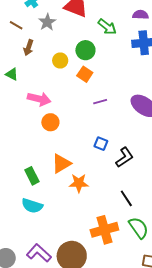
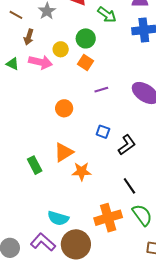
pink arrow: (39, 99) -> (41, 62), moved
orange circle: (50, 122) -> (64, 108), moved
cyan semicircle: (32, 206) -> (58, 218), moved

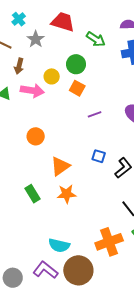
orange circle: (64, 108) -> (36, 136), moved
orange triangle: (64, 152) -> (60, 166), moved
orange star: (82, 171) -> (67, 194), moved

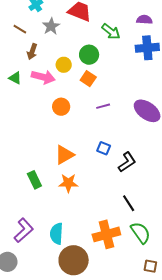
orange circle: (36, 136) -> (61, 107), moved
cyan semicircle: (59, 245) -> (56, 234), turned 75
purple L-shape: (45, 270) -> (24, 230), moved, turned 95

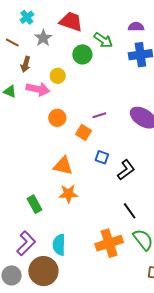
green circle: (89, 55) -> (82, 54), moved
orange square: (88, 79) -> (84, 132), moved
orange triangle: (64, 155) -> (63, 166), turned 45
green rectangle: (34, 180) -> (35, 204), moved
brown circle: (74, 260) -> (43, 271), moved

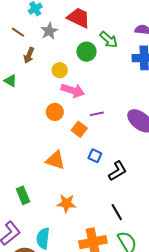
pink arrow: (38, 89) -> (73, 91), moved
orange star: (68, 194) -> (66, 203), moved

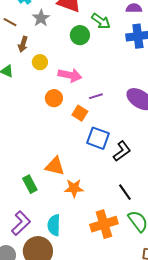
yellow circle: (60, 70) -> (40, 62), moved
blue square: (95, 156) -> (98, 138), size x1.6
orange triangle: (55, 160) -> (55, 166), moved

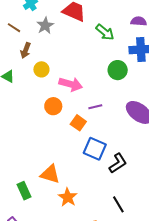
green circle: (80, 35) -> (118, 70), moved
orange star: (74, 188) -> (68, 197), turned 30

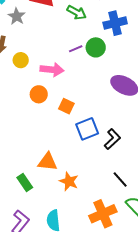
purple line: (95, 107) -> (76, 49), moved
blue square: (95, 149) -> (87, 129), turned -35

